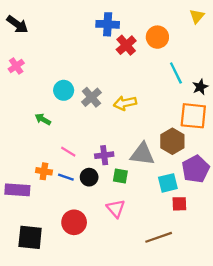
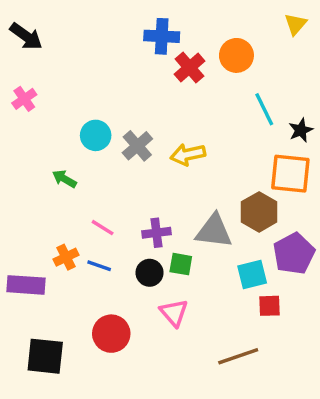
orange cross: (44, 171) -> (66, 257), turned -35
black circle: (89, 177) -> (150, 273), moved

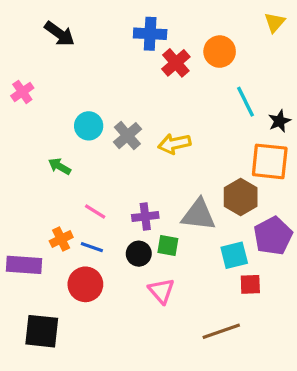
black arrow: (26, 36) -> (60, 34), moved
red circle: (111, 334) -> (85, 284), moved

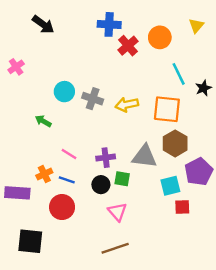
yellow triangle: (275, 22) -> (196, 26), moved
gray cross: (127, 136) -> (93, 99), turned -30
orange square: (270, 161) -> (167, 109), moved
brown line: (221, 331) -> (115, 248), moved

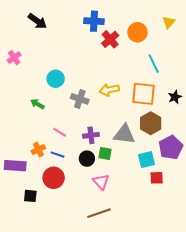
black star: (203, 88) -> (175, 97), moved
gray cross: (93, 99) -> (80, 99), moved
black square: (30, 241) -> (30, 196), moved, size x0.6

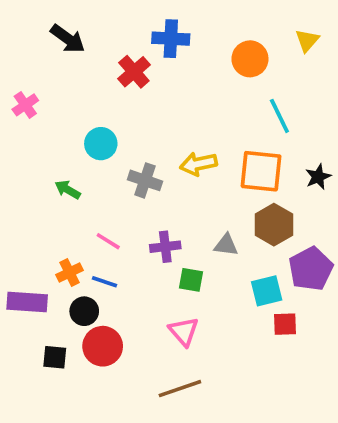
red cross: (110, 39) -> (134, 72), moved
gray triangle: (124, 134) -> (226, 245), size x0.6
black circle: (87, 159) -> (84, 311), moved
red circle: (54, 178) -> (103, 346), moved

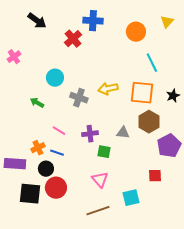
cyan square: (267, 291) -> (131, 198), moved
black square: (55, 357) -> (30, 194), size x1.6

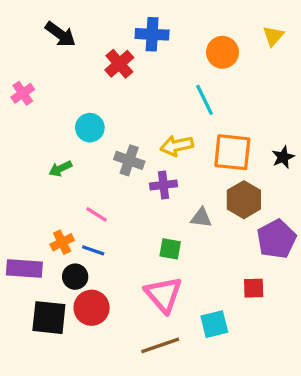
cyan line: (152, 63) -> (204, 100), moved
green arrow: (37, 103) -> (60, 169), turned -56
purple cross: (90, 134) -> (164, 185), moved
pink triangle: (100, 180) -> (164, 295), size x1.4

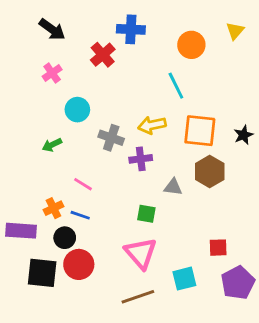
pink cross: (23, 93) -> (52, 73), moved
purple pentagon: (277, 239) -> (238, 283), moved

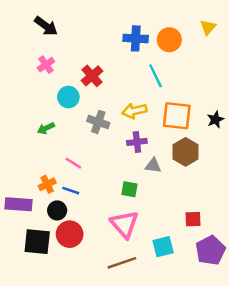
blue cross: (131, 29) -> (136, 38), moved
red cross: (103, 55) -> (92, 76), moved
purple cross: (141, 159) -> (137, 142), moved

